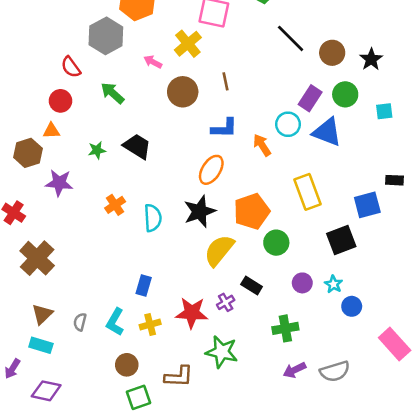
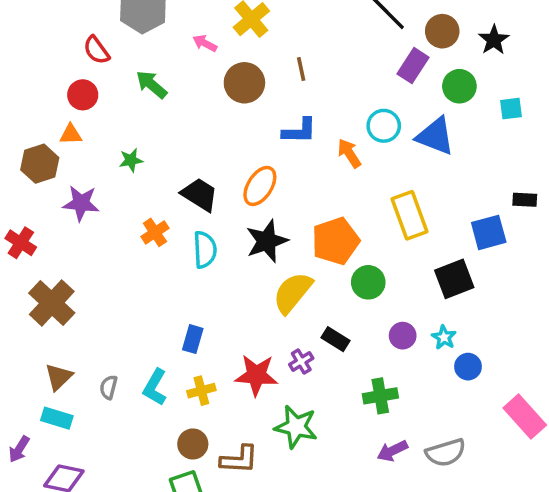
purple rectangle: (310, 98) -> (413, 66), moved
black trapezoid: (137, 146) -> (200, 195), moved
orange ellipse: (211, 170) -> (260, 186), moved
brown circle: (127, 365) -> (193, 444), moved

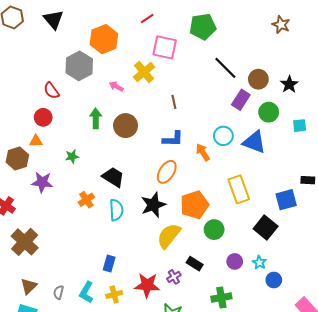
brown circle: (244, 83) -> (126, 126), moved
green arrow: (152, 85) -> (96, 118), moved, turned 48
orange ellipse: (260, 186) -> (167, 172), moved
black square: (454, 279) -> (266, 227), turned -30

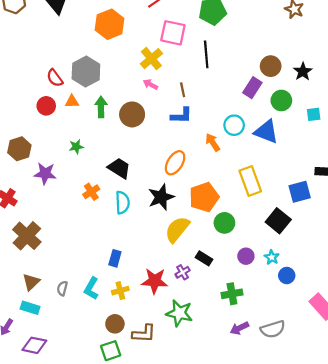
gray hexagon: (79, 66) -> (86, 71), moved
black line: (225, 68) -> (206, 54), moved, turned 40
pink arrow: (116, 86) -> (150, 84), moved
blue L-shape: (173, 139) -> (181, 116), moved
orange triangle: (36, 141) -> (72, 102), moved

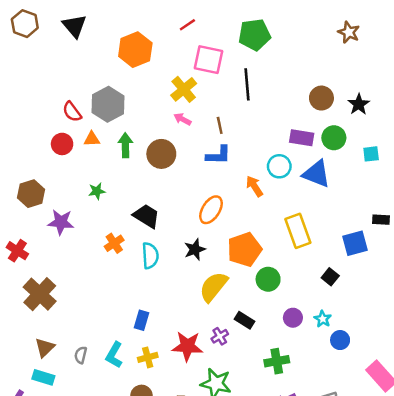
purple rectangle: (252, 88) -> (302, 138), moved, turned 66
black star: (161, 197) -> (195, 249), size x0.7
black square: (278, 221) -> (330, 277), size x0.6

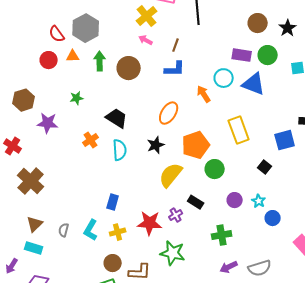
brown line: (220, 125) -> (176, 45), turned 32

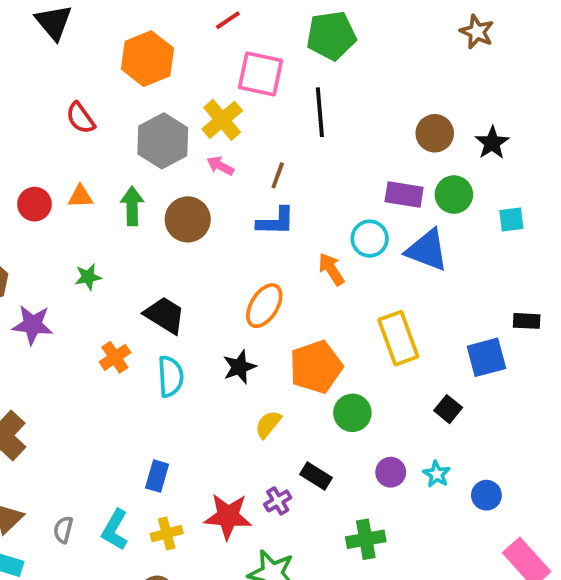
gray hexagon: (86, 28) -> (163, 141), moved
red semicircle: (57, 34) -> (80, 118), moved
yellow semicircle: (171, 175) -> (268, 424), size x0.6
blue circle: (273, 218) -> (486, 495), moved

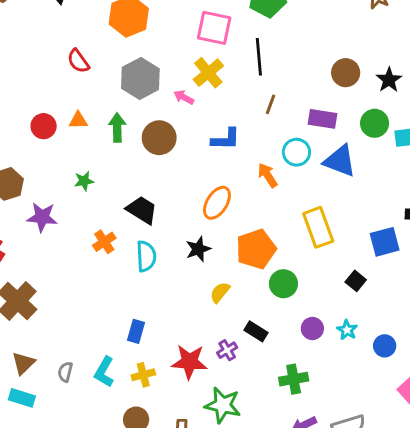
yellow cross: (222, 120) -> (208, 73), moved
brown line: (278, 175) -> (270, 104), moved
green circle: (454, 195) -> (375, 123), moved

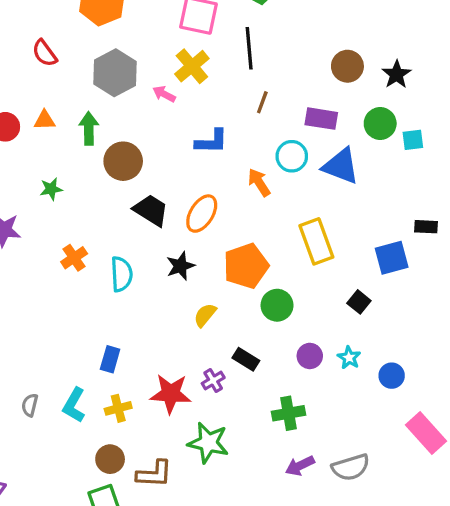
brown circle: (159, 138) -> (123, 161), moved
black trapezoid: (142, 210) -> (151, 210), moved

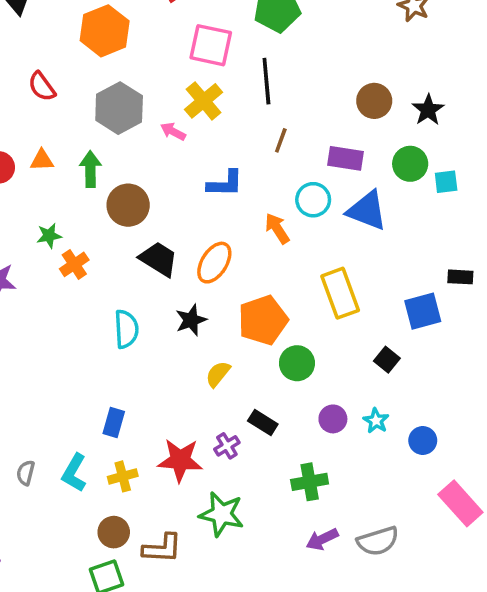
orange cross: (74, 258) -> (74, 264), moved

